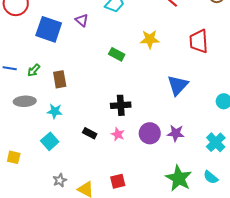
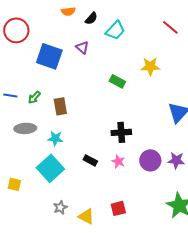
cyan square: (50, 141) -> (50, 168), size x1.5

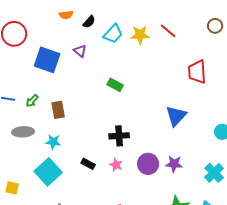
yellow star: (150, 66) -> (140, 35), moved

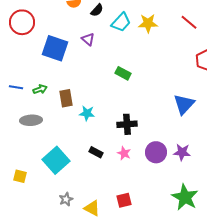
red line: (168, 31) -> (189, 22), moved
green arrow: (32, 101) -> (40, 89), turned -152
cyan star: (53, 142) -> (87, 113), moved

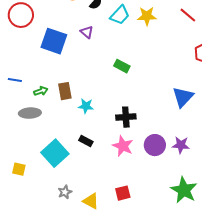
green arrow: (40, 89) -> (41, 91), moved
black rectangle: (96, 152) -> (86, 141), moved
pink star: (124, 153) -> (123, 146), size x1.5

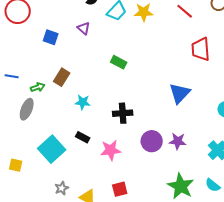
blue square: (54, 41) -> (51, 37), size x0.6
brown rectangle: (65, 91) -> (62, 77), moved, turned 42
gray ellipse: (30, 113) -> (27, 109), turned -65
pink star: (123, 146) -> (111, 150), moved, turned -30

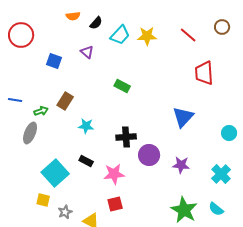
purple circle: (152, 141) -> (149, 155), moved
yellow square: (16, 165) -> (43, 200), moved
red square: (120, 189) -> (115, 204), moved

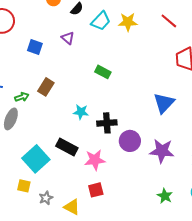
cyan star: (86, 126) -> (81, 112), moved
black rectangle: (86, 161) -> (67, 147), size x1.5
purple star: (181, 165) -> (162, 151), size x1.4
green star: (184, 210) -> (165, 196), size x0.6

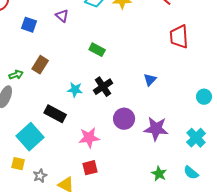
blue triangle: (164, 103) -> (150, 80), moved, size x0.6
black cross: (107, 123) -> (103, 87), moved, turned -30
black rectangle: (67, 147) -> (55, 114), moved

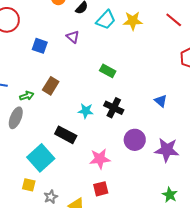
blue triangle: (150, 80) -> (161, 101), turned -32
black cross: (103, 87) -> (114, 108), turned -30

